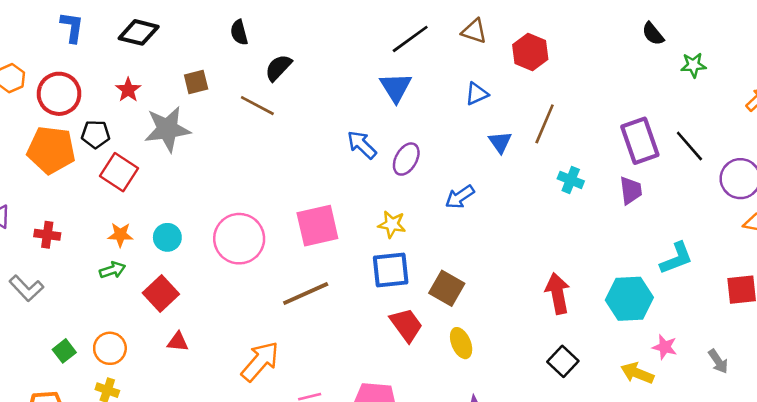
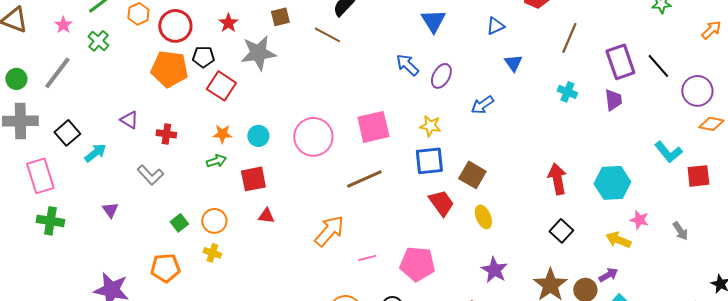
brown line: (545, 124) -> (569, 38), moved
cyan L-shape: (676, 258) -> (668, 152), moved, turned 72
red square: (161, 293) -> (253, 179), turned 32

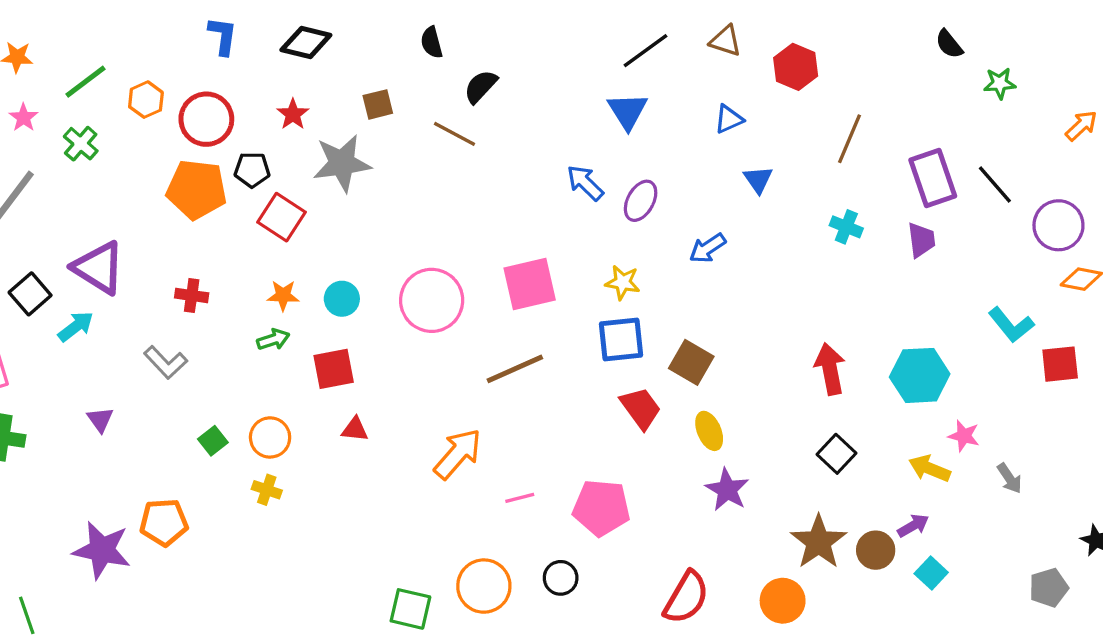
purple triangle: (129, 120) -> (99, 268), moved, size x1.8
gray arrow: (680, 231) -> (1010, 478), moved
orange pentagon: (165, 268) -> (164, 522), moved
purple star: (494, 270) -> (727, 490), moved

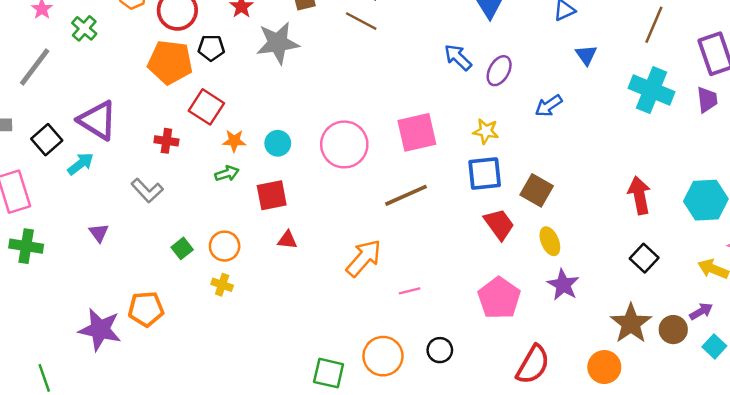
red square: (281, 217) -> (206, 107), moved
cyan cross: (846, 227) -> (651, 90), size x1.8
pink pentagon: (601, 508) -> (499, 298), moved, turned 30

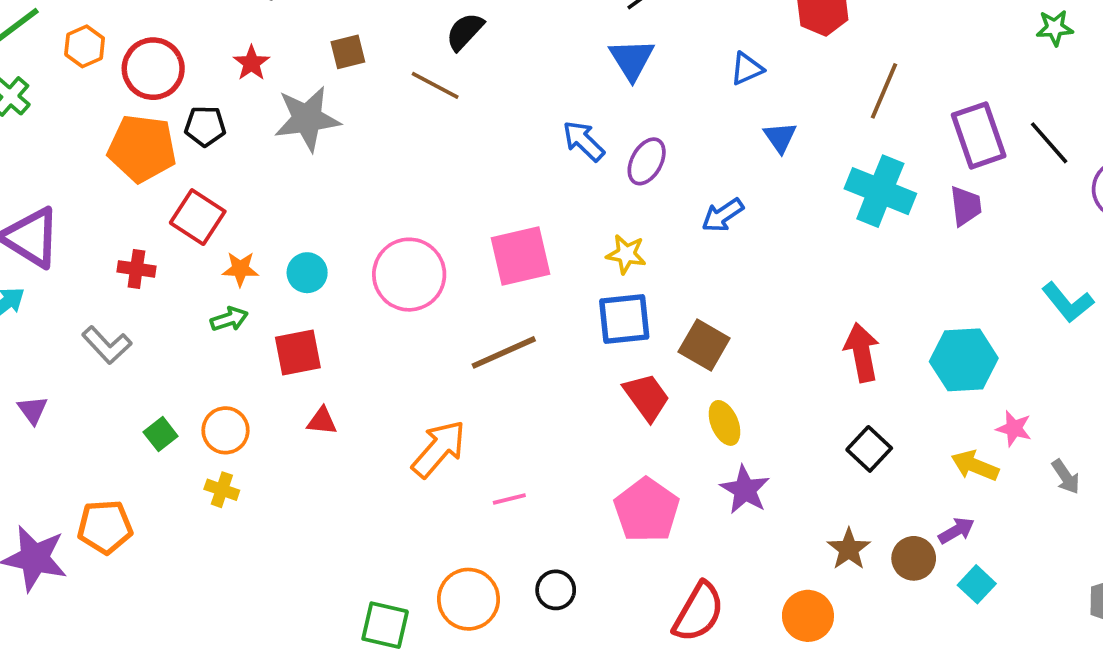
brown star: (631, 323) -> (849, 549), size x0.7

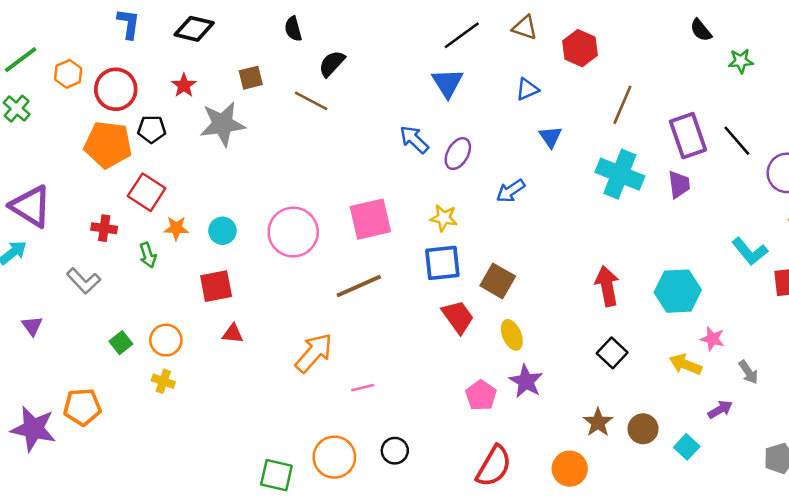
green arrow: (229, 319) -> (148, 255), moved, turned 90
pink pentagon: (647, 510) -> (481, 395), moved, size x0.7
purple arrow: (956, 531) -> (720, 410), moved

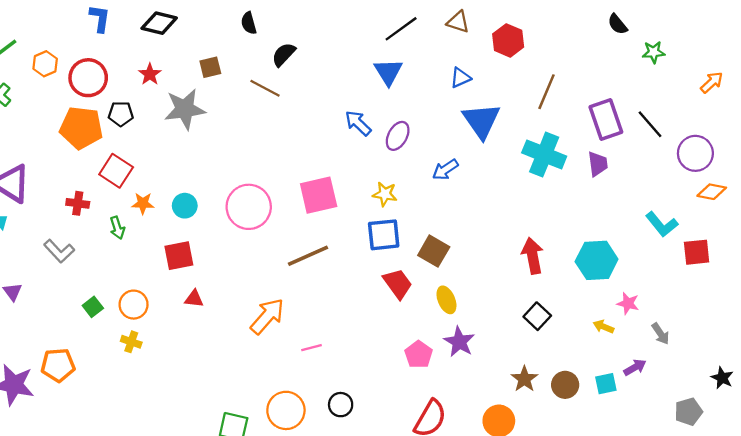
blue triangle: (550, 137) -> (481, 121), size x1.8
yellow arrow: (685, 364) -> (604, 327), size x0.7
cyan square: (687, 447) -> (606, 384), moved, turned 35

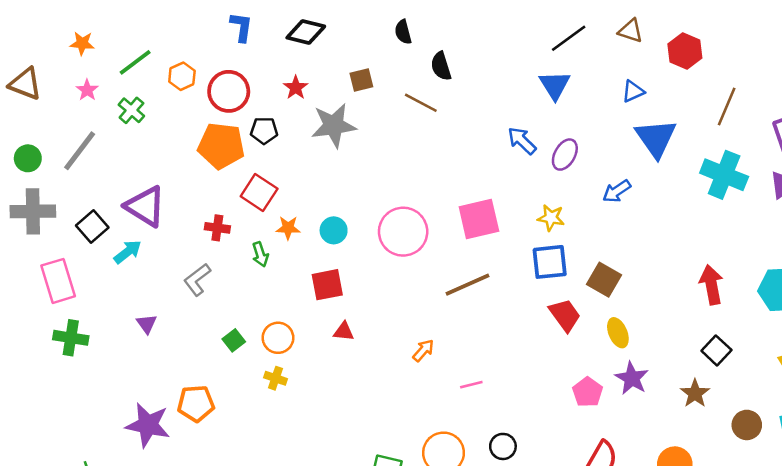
black semicircle: (284, 54) -> (441, 66), turned -60
gray L-shape: (59, 251) -> (197, 280), turned 96
orange arrow: (267, 316) -> (423, 350), size x0.6
brown star: (524, 379) -> (695, 393), moved

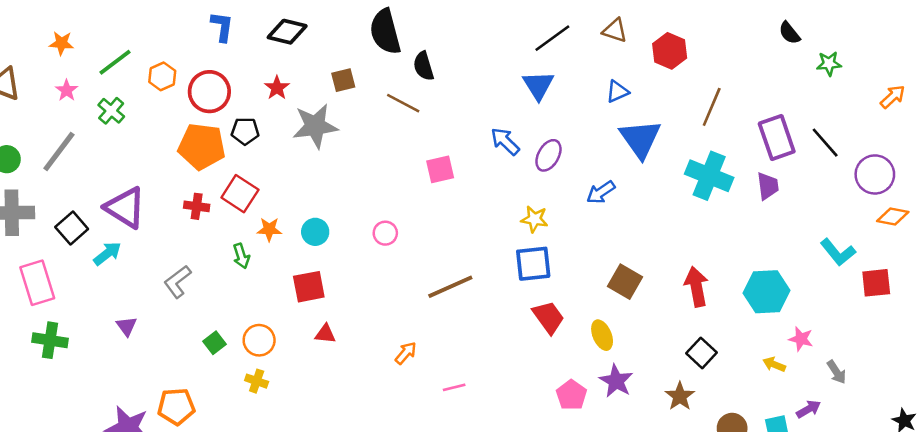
black semicircle: (403, 32) -> (385, 32), size x1.8
pink square: (479, 219) -> (440, 169), moved, size x0.7
red cross: (217, 228) -> (197, 206), moved
pink circle: (403, 232) -> (385, 233), size x0.5
brown square: (604, 280) -> (625, 282), moved

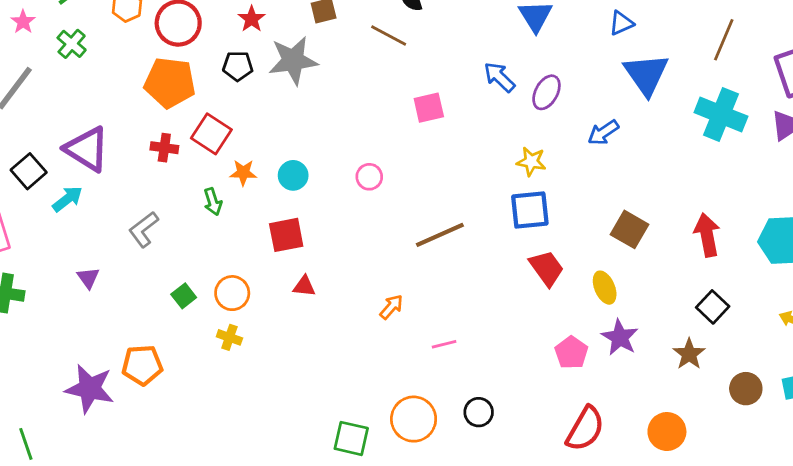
black pentagon: (245, 131) -> (238, 66), moved

